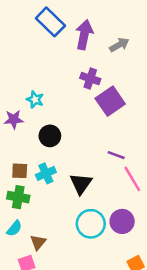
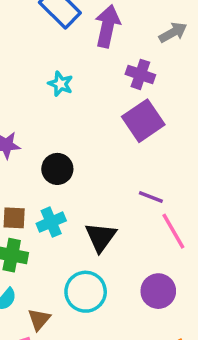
gray arrow: (119, 45) -> (173, 32), moved
purple cross: (90, 79) -> (140, 74), moved
cyan star: (35, 100) -> (60, 84), moved
cyan circle: (91, 224) -> (86, 292), moved

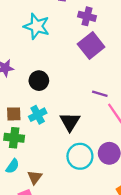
cyan star: (60, 84) -> (37, 26), size x1.6
cyan circle: (86, 292) -> (80, 156), moved

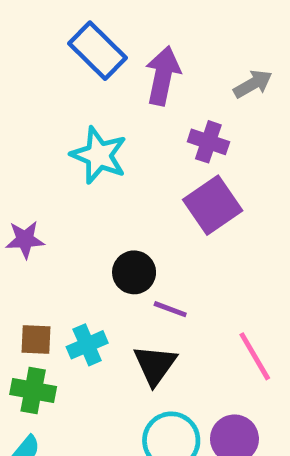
black circle: (39, 81) -> (134, 272), moved
purple line: (100, 94) -> (170, 309), moved

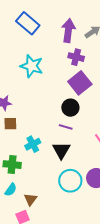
purple arrow: (163, 76) -> (68, 31), moved
black circle: (134, 272) -> (70, 108), moved
brown square: (36, 339) -> (10, 124), moved

